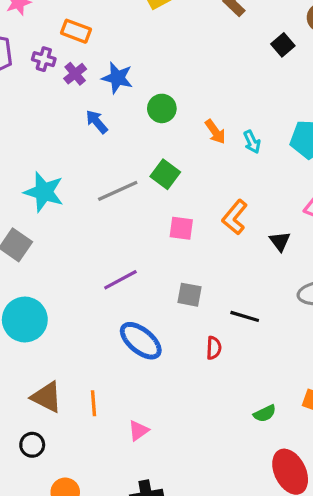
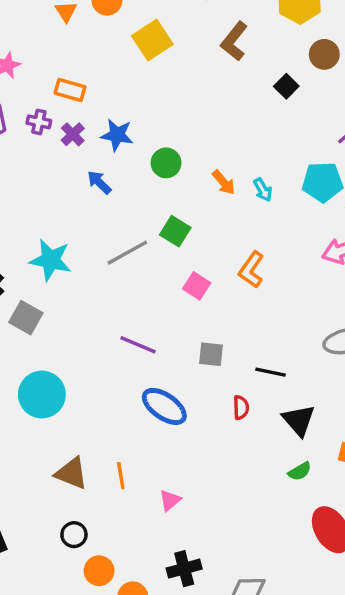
pink square: (181, 228) -> (197, 286), turned 30
black triangle: (280, 241) -> (299, 420), moved, size x1.5
purple line: (120, 280) -> (138, 345), turned 56
black circle: (32, 445) -> (74, 535), moved

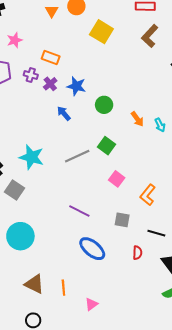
yellow square: (152, 40) -> (101, 32), turned -30
orange L-shape: (251, 270) -> (148, 195), moved

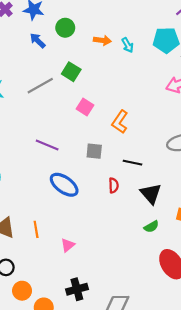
blue arrow: (64, 113) -> (38, 41), moved
orange arrow: (137, 119) -> (102, 40), turned -42

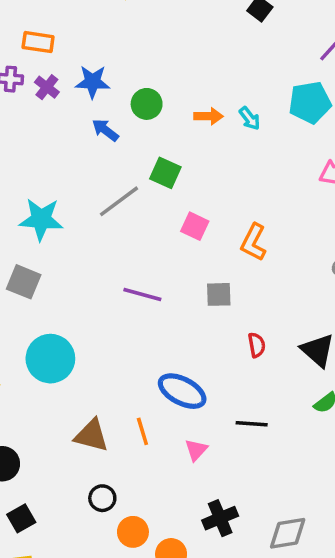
black line: (133, 163) -> (252, 424), moved
blue ellipse: (64, 185) -> (182, 391), moved

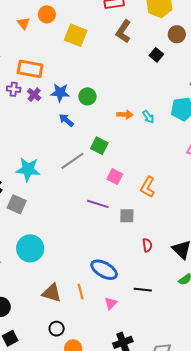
orange rectangle: (38, 42) -> (30, 69), size x1.4
green circle: (147, 104) -> (87, 96), moved
purple line: (142, 294) -> (98, 204), moved

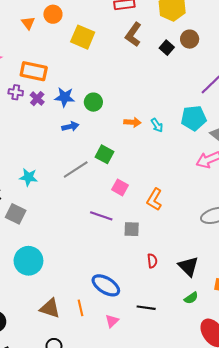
black square: (156, 55) -> (167, 48), moved
blue arrow: (66, 120) -> (70, 126), turned 126
cyan star: (28, 169) -> (28, 177), size x0.7

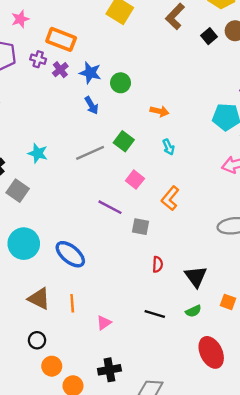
cyan arrow: (157, 125) -> (169, 147), moved
blue arrow: (70, 126) -> (91, 105), turned 63
blue ellipse: (106, 285) -> (70, 254), moved
black line: (146, 308) -> (155, 314), moved

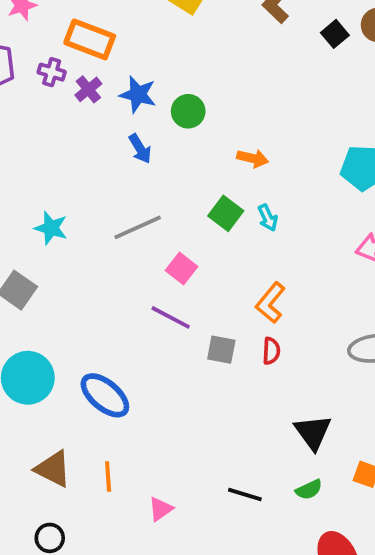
green square: (124, 141) -> (226, 213), moved
pink square: (135, 180) -> (182, 268), moved
red semicircle: (158, 264) -> (271, 351), moved

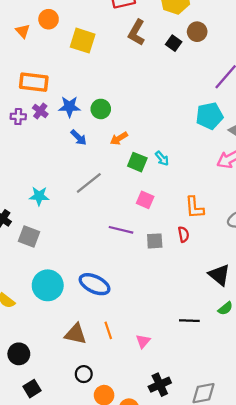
purple cross: (52, 72) -> (18, 117), moved
orange arrow: (253, 158) -> (119, 138), moved, turned 150
pink square: (182, 268) -> (145, 200), moved
orange L-shape: (270, 303) -> (194, 208), moved, turned -30

